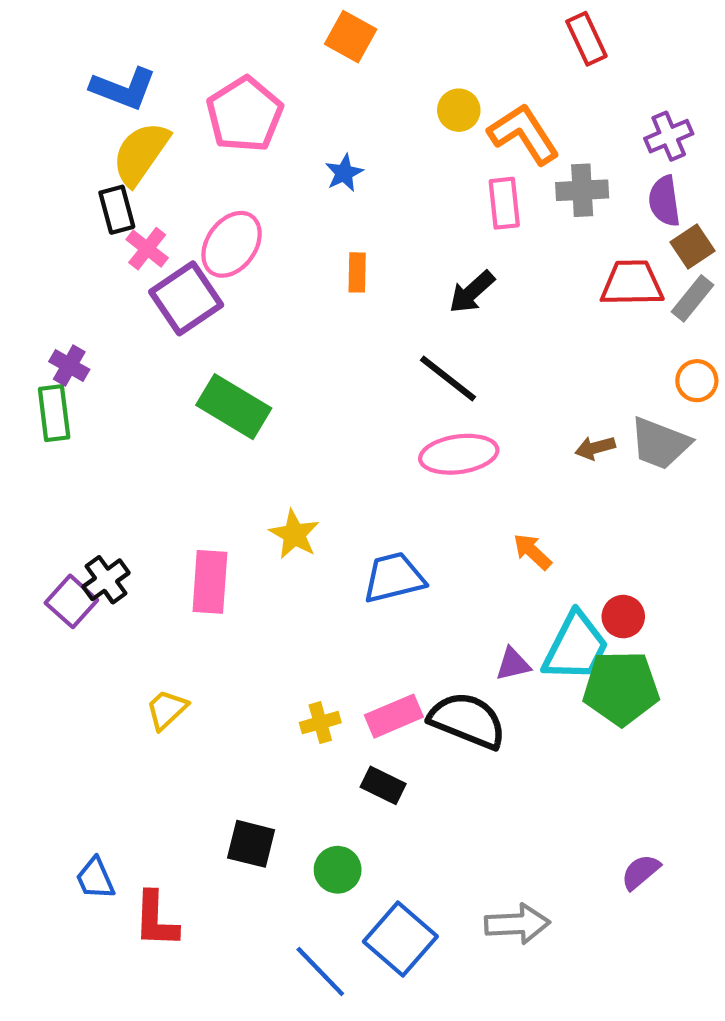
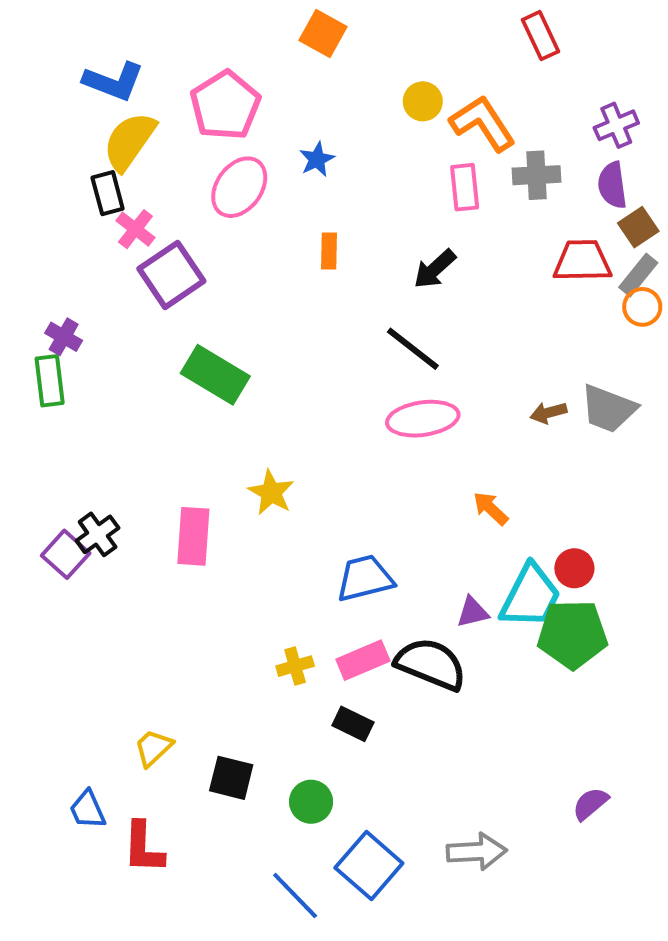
pink ellipse: (232, 244) -> (239, 187), moved
orange circle: (697, 381) -> (642, 307), moved
blue trapezoid: (394, 578) -> (365, 578), moved
yellow trapezoid: (167, 710) -> (153, 748), moved

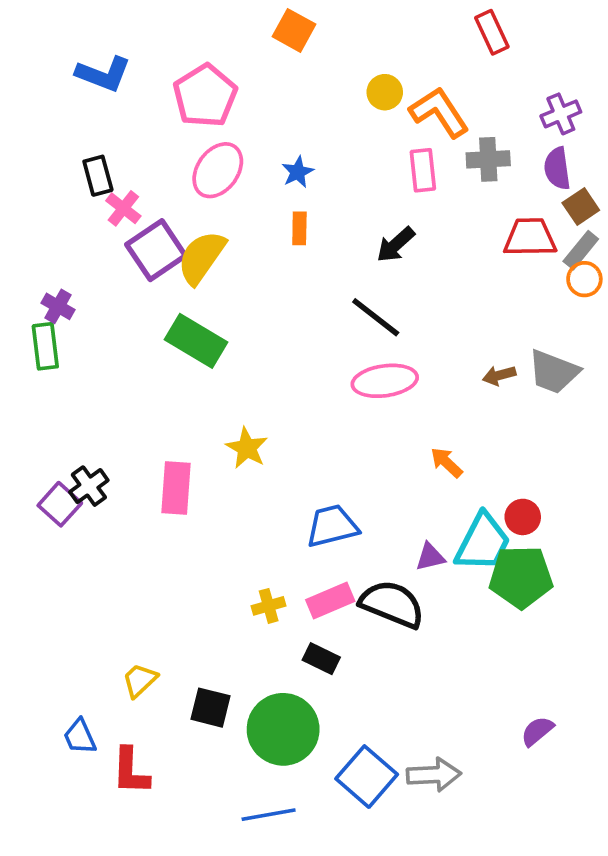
yellow semicircle: (129, 141) -> (201, 257), moved
blue star: (317, 159) -> (298, 172), moved
green circle: (311, 802) -> (283, 729), size x1.8
blue square: (369, 866) -> (367, 777), moved
blue line: (295, 895) -> (269, 815), turned -56

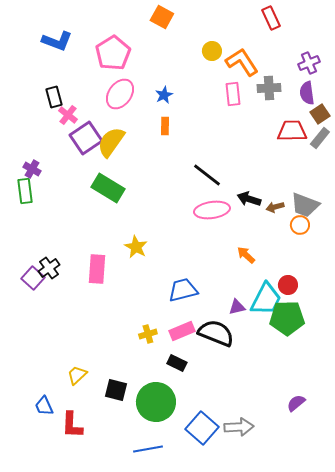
black arrow: (396, 245) -> (249, 199), moved, turned 60
orange circle: (584, 279) -> (300, 225), moved

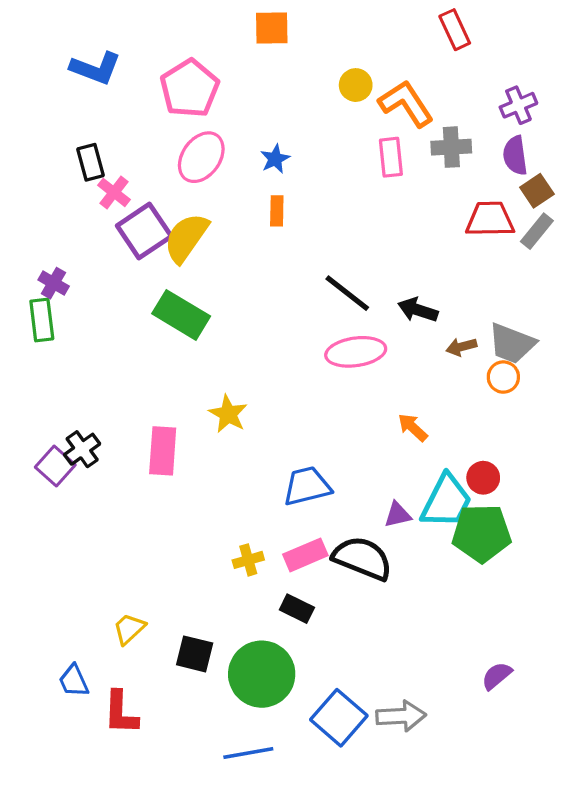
orange square: (162, 17) -> (272, 28), turned -30
black arrow: (249, 199) -> (418, 310), moved

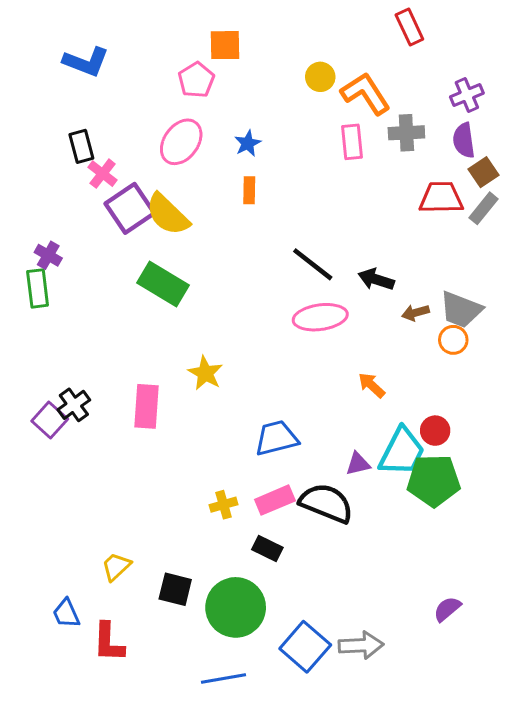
orange square: (272, 28) -> (225, 45), moved
pink pentagon: (190, 88) -> (196, 80), moved, size x0.7
yellow semicircle: (186, 238) -> (168, 214), turned -81

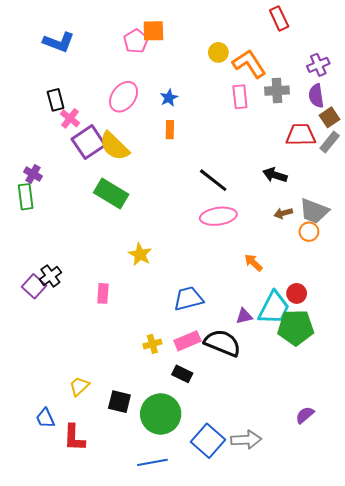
pink pentagon: (196, 80) -> (136, 41), moved
black arrow: (376, 279) -> (275, 175), moved
pink rectangle: (146, 406) -> (103, 293), moved, size x0.7

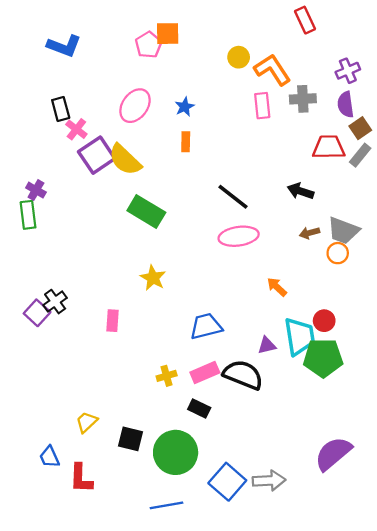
green rectangle: (111, 194) -> (146, 211), moved
cyan trapezoid: (274, 308) -> (299, 336), turned -36
purple semicircle: (305, 415) -> (333, 454), size x1.8

